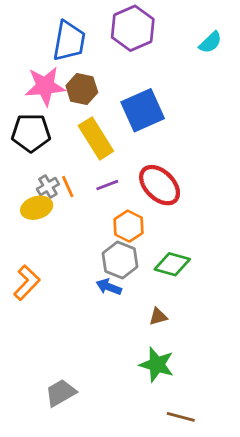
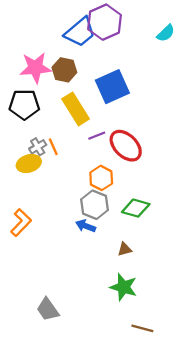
blue trapezoid: (69, 41) -> (80, 32), moved, turned 40
purple line: (107, 185) -> (97, 136), moved
gray trapezoid: (61, 393) -> (48, 309), turned -95

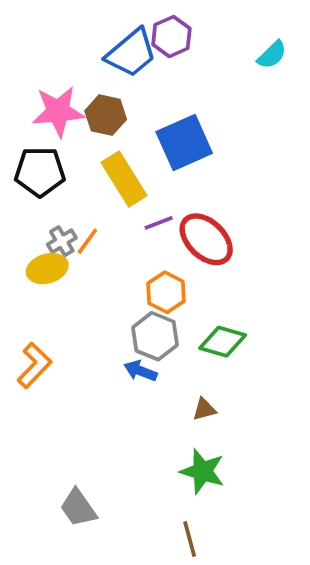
purple hexagon: (105, 22) -> (171, 37), size x0.7
orange line: (53, 147) -> (87, 241), turned 60
brown line: (142, 328) -> (190, 539), moved, turned 60

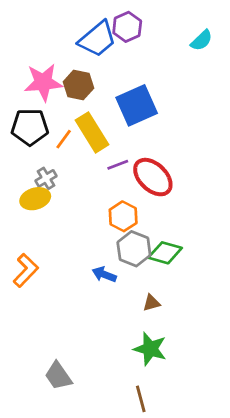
orange line: (87, 241) -> (64, 139), moved
gray hexagon: (155, 336) -> (134, 249), moved

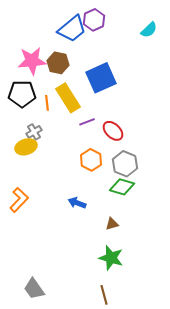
orange line: (64, 139) -> (47, 103), turned -42
red ellipse: (153, 177) -> (113, 131), size x0.7
gray hexagon: (134, 249) -> (125, 164), moved
gray trapezoid: (58, 376) -> (34, 289), moved

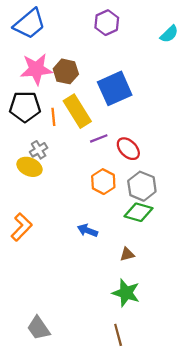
blue trapezoid: (72, 29) -> (29, 24), moved
yellow ellipse: (26, 147) -> (29, 167), turned 40

